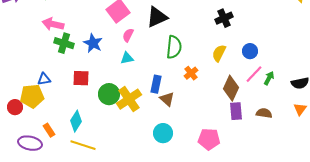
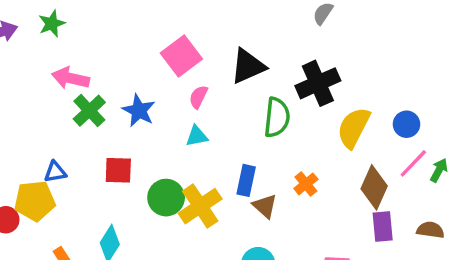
black cross: (224, 18) -> (318, 83), moved, size x1.4
green cross: (64, 43) -> (89, 111), turned 30
yellow semicircle: (219, 53) -> (354, 128), size x1.4
orange cross: (191, 73) -> (306, 184), moved

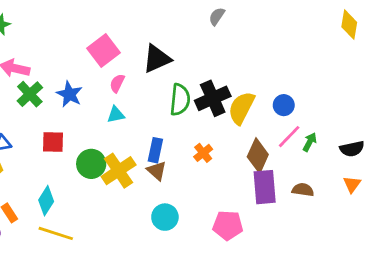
black cross: (318, 83) -> (213, 98), moved
brown triangle: (265, 206) -> (157, 171), moved
purple rectangle: (383, 227) -> (265, 187), size x1.4

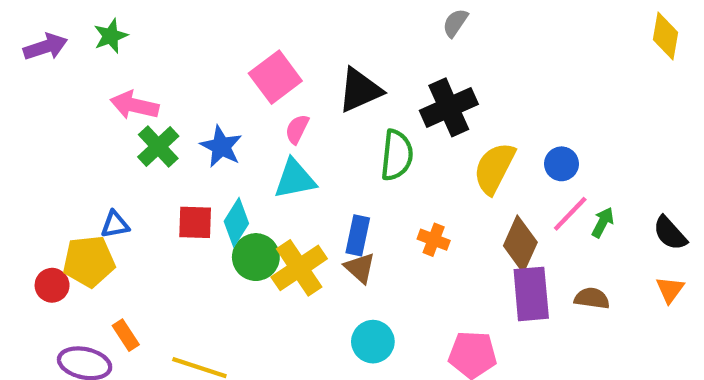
black cross: (213, 98) -> (449, 107), moved
cyan triangle: (116, 115) -> (295, 179), size x1.5
black semicircle: (352, 149) -> (670, 233), turned 60
orange cross: (203, 153) -> (434, 240), turned -30
cyan diamond: (46, 201) -> (236, 222), moved

